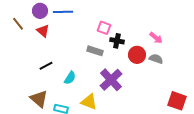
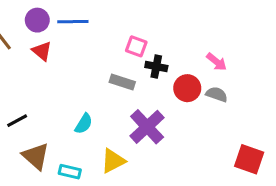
black line: (46, 66) -> (17, 121), moved
yellow triangle: (89, 102) -> (113, 161), turned -48

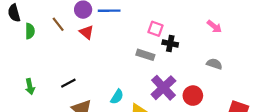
pink arrow: (217, 62) -> (214, 27), moved
red circle: (187, 88) -> (193, 96), moved
cyan semicircle: (84, 124) -> (117, 97), moved

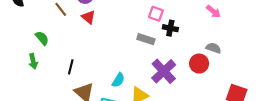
green semicircle: (30, 31) -> (42, 38), moved, turned -40
black line: (68, 83) -> (71, 67), turned -48
green arrow: (30, 87) -> (33, 61), moved
red circle: (193, 96) -> (199, 64), moved

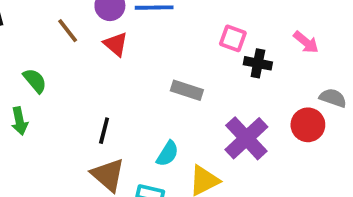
pink arrow: (213, 12) -> (306, 42), moved
gray rectangle: (146, 39) -> (187, 90), moved
black line: (71, 67) -> (104, 131), moved

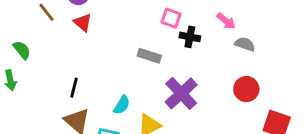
gray rectangle: (187, 90) -> (149, 56), moved
gray semicircle: (333, 98) -> (245, 44), moved
red circle: (308, 125) -> (246, 89), moved

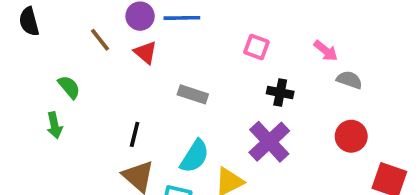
black cross: (190, 37) -> (280, 93), moved
gray rectangle: (149, 56) -> (193, 94), moved
cyan semicircle: (122, 105) -> (195, 156), size x1.4

